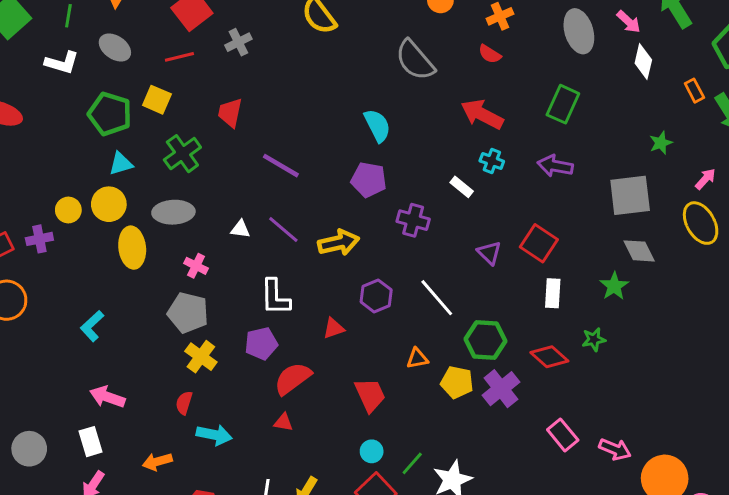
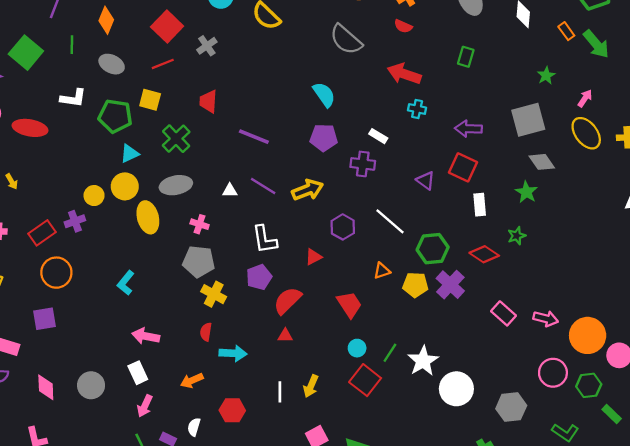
white L-shape: (62, 63) -> (73, 98), moved
green rectangle: (563, 104) -> (466, 57), size x0.7
purple arrow: (555, 166) -> (468, 129), moved
white rectangle: (462, 187) -> (378, 136), moved

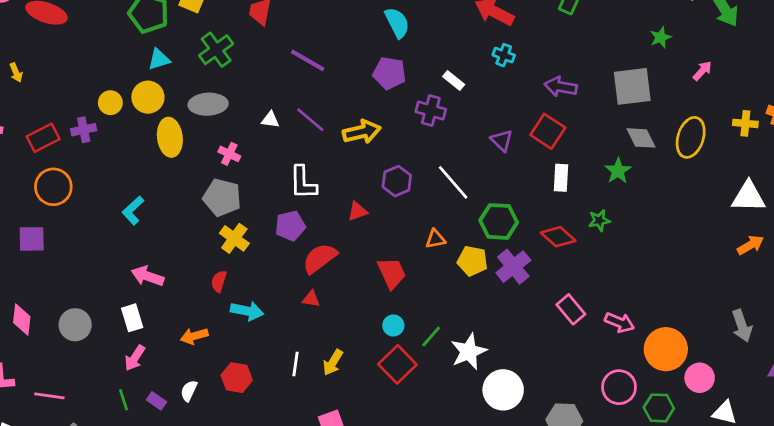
yellow ellipse: (586, 133) -> (691, 137), moved, turned 48

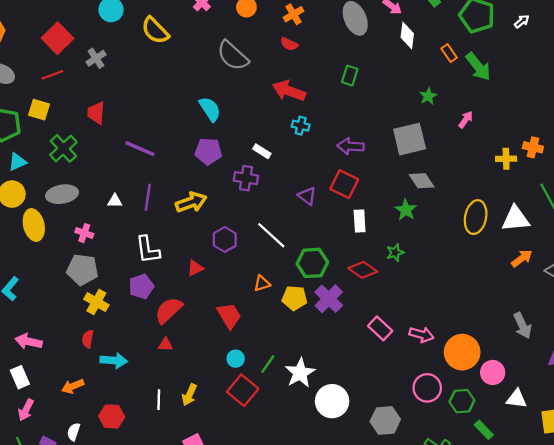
purple line: (310, 120) -> (148, 197), turned 65
yellow ellipse: (691, 137) -> (476, 217), moved

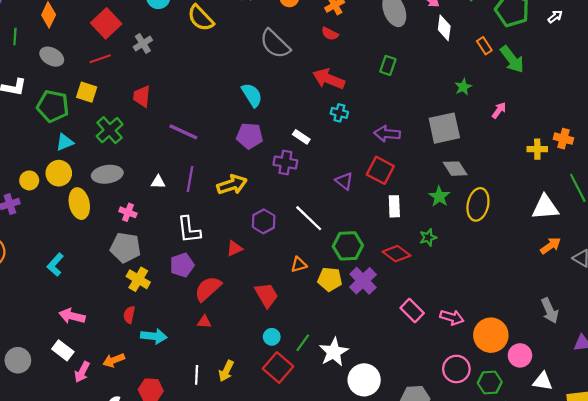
yellow ellipse: (476, 217) -> (478, 204), moved
white rectangle: (20, 377) -> (63, 350), turned -30
pink arrow: (26, 410) -> (82, 372), moved

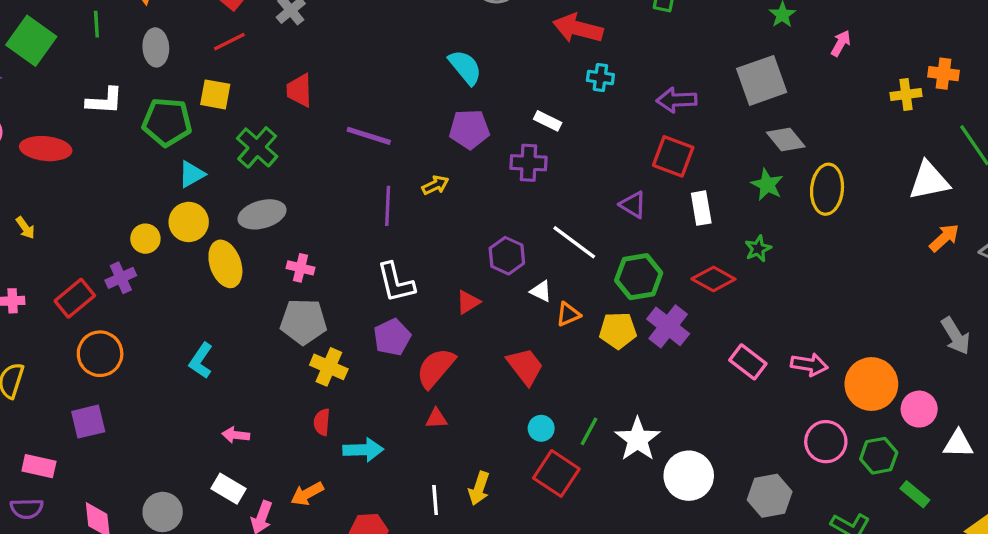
gray ellipse: (52, 57) -> (156, 47), turned 65
purple triangle: (344, 181) -> (633, 205), moved
white triangle: (158, 182) -> (541, 291), moved, turned 32
yellow arrow: (232, 185) -> (435, 185), moved, size x0.6
pink arrow: (72, 316) -> (236, 435), size x0.7

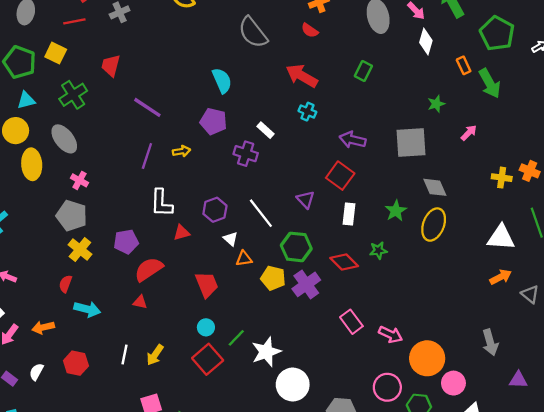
gray diamond: (786, 140) -> (435, 187), moved
gray ellipse: (262, 214) -> (64, 139), turned 52
white L-shape: (396, 282) -> (161, 203), moved

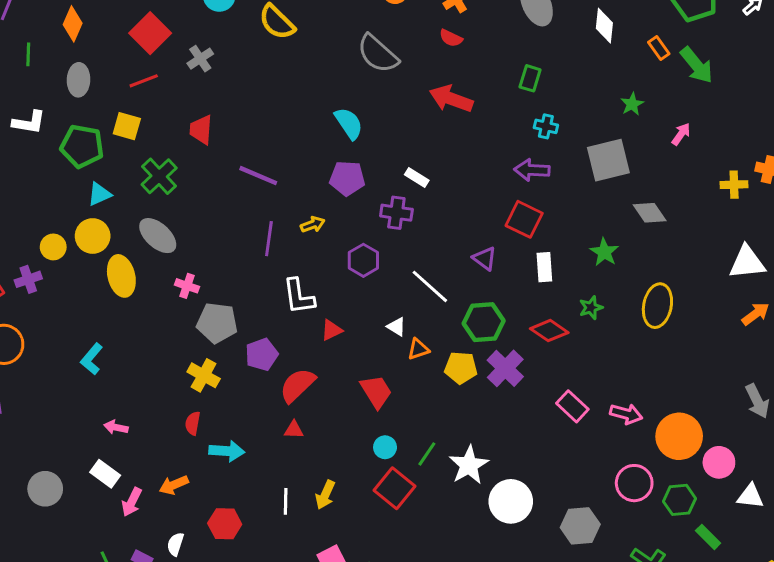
cyan cross: (307, 112) -> (546, 126), moved
purple hexagon: (215, 210) -> (363, 260), moved
gray pentagon: (72, 216) -> (217, 323), moved
yellow ellipse: (434, 225) -> (657, 306), moved

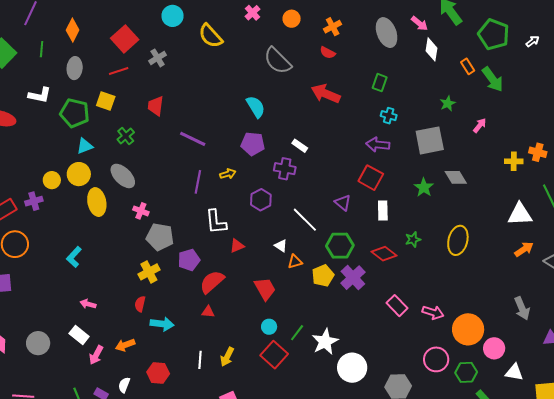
green cross: (159, 176) -> (126, 136), size x0.7
green star: (604, 252) -> (424, 187), moved
yellow pentagon: (461, 368) -> (323, 276), turned -30
yellow cross: (204, 375) -> (149, 272), turned 30

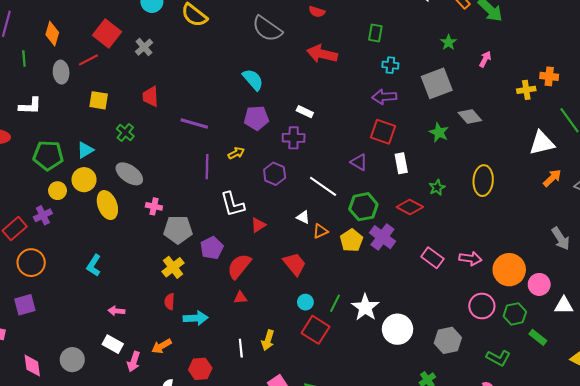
red line: (119, 71) -> (88, 60), moved
green pentagon: (75, 113) -> (48, 155), moved

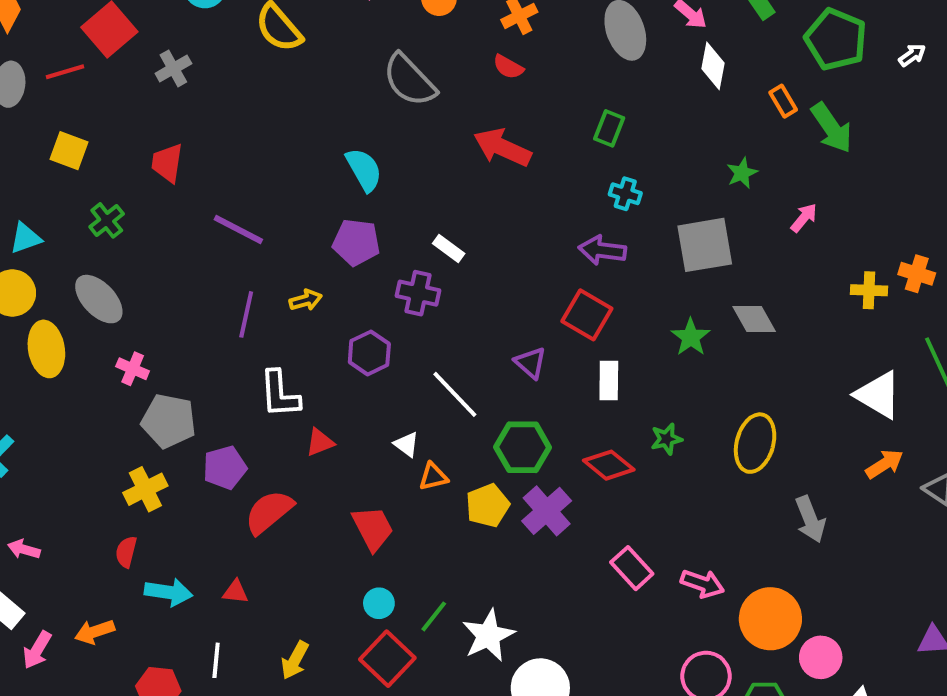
white triangle: (542, 143) -> (878, 395), turned 32
gray arrow: (561, 239) -> (810, 519), moved
red triangle: (240, 298) -> (235, 592), moved
white line: (241, 348) -> (216, 660), moved

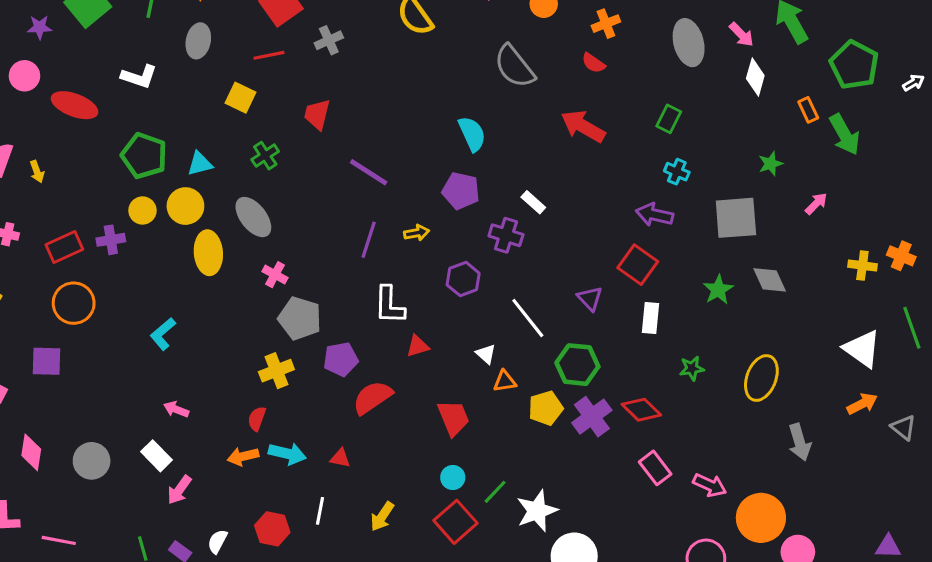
red line: (65, 72) -> (269, 55), moved
red diamond: (609, 465) -> (641, 410), moved
orange arrow: (95, 632) -> (243, 456), moved

